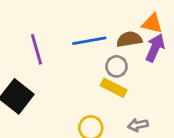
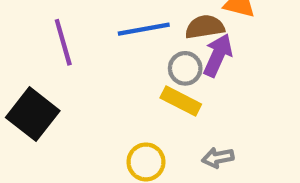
purple arrow: (155, 48) -> (218, 55), moved

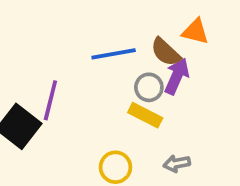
brown semicircle: (205, 27) -> (166, 52), turned -128
purple line: (63, 42) -> (50, 100), moved, turned 30

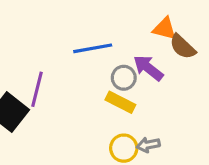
brown semicircle: (166, 52) -> (183, 47), moved
purple arrow: (177, 76) -> (148, 68), turned -76
yellow circle: (115, 167) -> (124, 148), moved

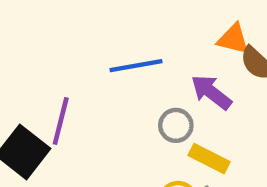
gray circle: (124, 78) -> (176, 125), moved
yellow rectangle: (120, 102) -> (209, 159), moved

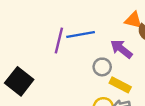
purple line: (61, 121) -> (59, 40), moved

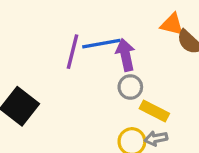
purple arrow: (121, 49) -> (126, 55), moved, turned 40

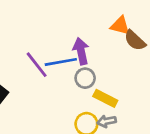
blue line: (101, 44) -> (61, 62), moved
purple line: (73, 52) -> (37, 65), moved, turned -52

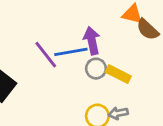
yellow rectangle: (105, 98) -> (118, 74), moved

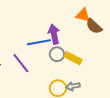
purple line: (46, 55) -> (21, 63), moved

